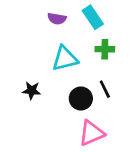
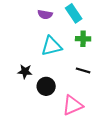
black line: (105, 89) -> (83, 70), turned -48
black circle: (81, 98) -> (46, 86), moved

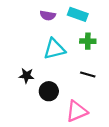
cyan rectangle: (74, 13) -> (78, 14), turned -36

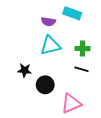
purple semicircle: (48, 15) -> (48, 22), moved
green cross: (88, 41) -> (83, 49), moved

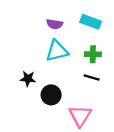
cyan rectangle: (72, 13) -> (91, 22), moved
pink triangle: (71, 103) -> (80, 116), turned -35

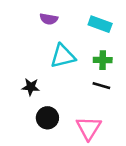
purple semicircle: (55, 24) -> (49, 19), moved
black circle: (51, 95) -> (47, 118), moved

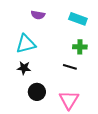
cyan triangle: (63, 56) -> (26, 44), moved
black line: (101, 86) -> (70, 67), moved

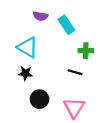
cyan rectangle: (78, 19) -> (66, 25), moved, turned 36
cyan triangle: (26, 44) -> (28, 47), turned 45

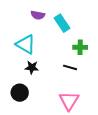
black star: (25, 73) -> (32, 67), moved
black circle: (39, 99) -> (20, 93), moved

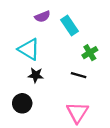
purple semicircle: (38, 15) -> (42, 17), turned -32
green cross: (80, 47) -> (90, 53), turned -32

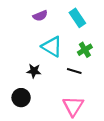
cyan rectangle: (70, 26) -> (77, 18), moved
cyan triangle: (29, 49) -> (52, 47), moved

